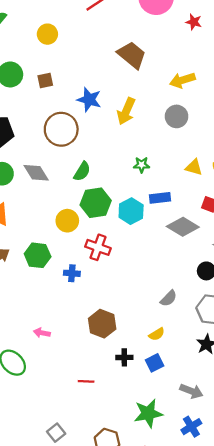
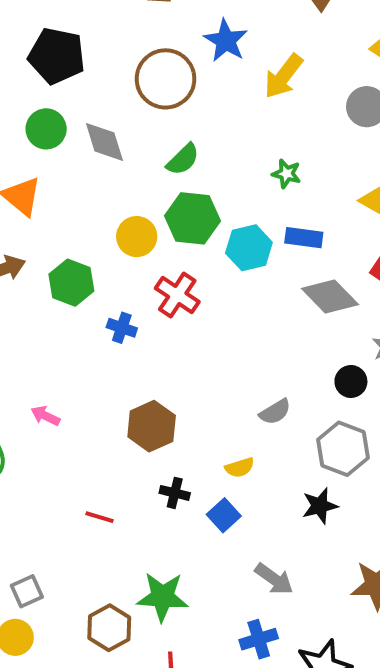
blue square: (155, 363) -> (224, 515), turned -30
green star: (148, 413) -> (162, 597), moved

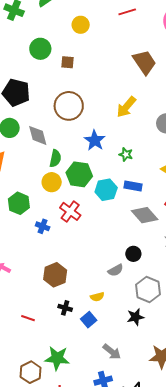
blue star: (226, 41) -> (95, 140), moved
green semicircle: (183, 159) -> (55, 158), moved, turned -36
black circle: (351, 381) -> (133, 254), moved

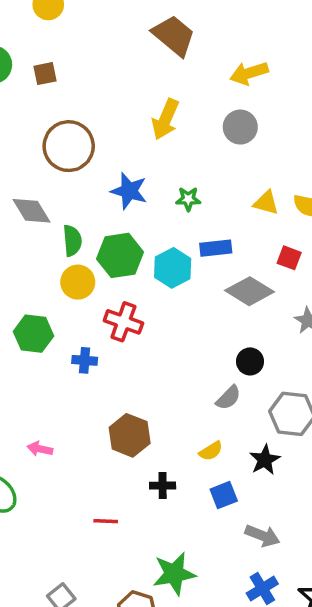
black star: (136, 317) -> (265, 460), moved
blue square: (89, 320) -> (224, 495), moved, turned 35

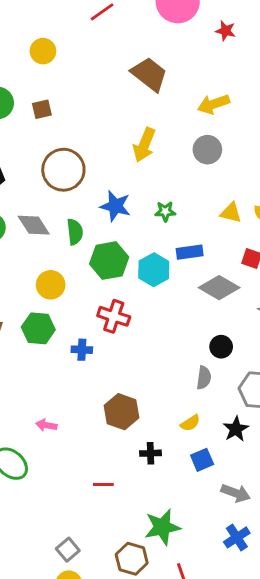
green semicircle: (72, 241) -> (75, 232), moved
yellow circle: (78, 282) -> (51, 285), moved
gray semicircle: (228, 398) -> (204, 378), turned -35

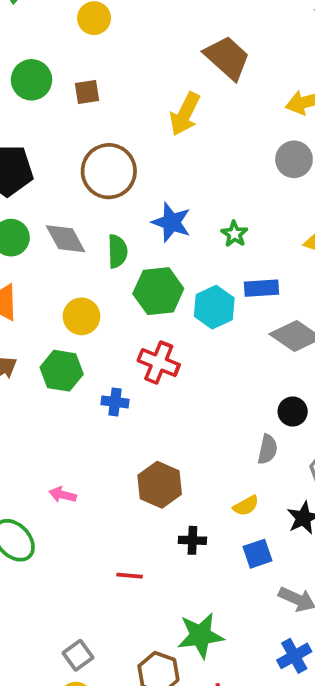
yellow arrow: (144, 145) -> (185, 114), moved
green star: (165, 211) -> (234, 234), turned 30

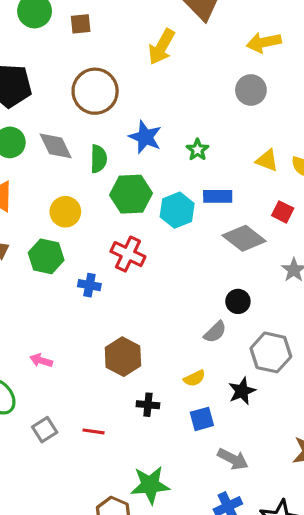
gray semicircle: (268, 449) -> (215, 332), turned 30
gray square: (78, 655) -> (45, 430), moved

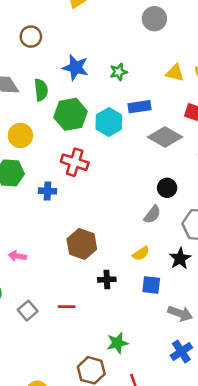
brown circle: (95, 91) -> (31, 37), size x0.6
green star: (197, 150) -> (118, 72), turned 30
blue square: (202, 419) -> (151, 285), turned 30
green star: (150, 485) -> (117, 343), size x0.7

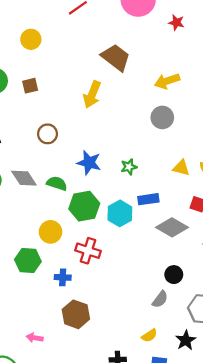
green semicircle: (41, 90) -> (57, 183), turned -66
yellow circle: (20, 135) -> (51, 232), moved
brown hexagon: (82, 244) -> (76, 314), moved

